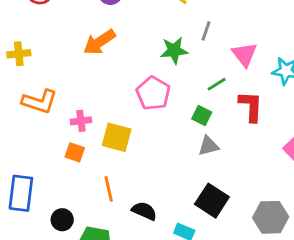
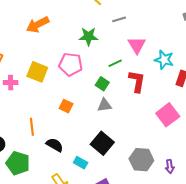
gray line: (206, 31) -> (119, 19), moved, turned 48
pink pentagon: (153, 93) -> (71, 64), turned -30
pink cross: (81, 121) -> (11, 82), moved
yellow square: (117, 137) -> (37, 72), moved
orange square: (75, 152) -> (66, 106), moved

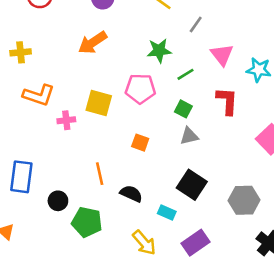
gray line: (119, 19) -> (196, 25), turned -32
green line: (115, 63) -> (186, 74), moved

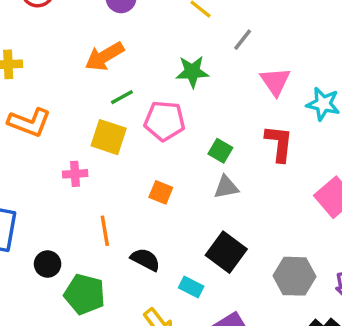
green line: (186, 74) -> (122, 97), moved
pink cross: (66, 120) -> (75, 174), moved

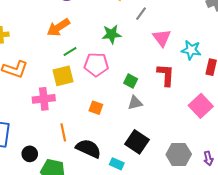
yellow square: (109, 137) -> (63, 76), turned -30
pink cross: (75, 174) -> (44, 99), size x1.5
black semicircle: (145, 260) -> (88, 149), size x1.4

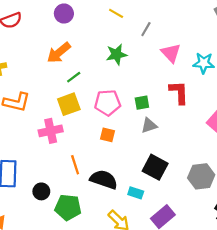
pink pentagon: (96, 65) -> (108, 103), moved
green square: (131, 81) -> (142, 103), turned -32

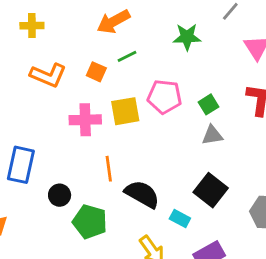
green square: (142, 103) -> (208, 104), turned -32
yellow square: (69, 104) -> (125, 111), moved
orange square: (107, 135) -> (96, 72), moved

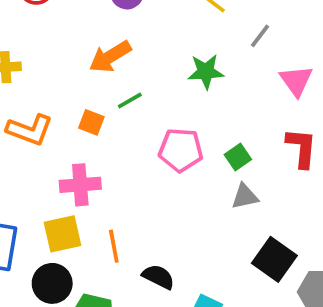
yellow square: (125, 111) -> (63, 234), moved
black square: (211, 190) -> (274, 259), moved
black semicircle: (142, 194) -> (158, 277), size x0.7
black circle: (60, 195) -> (52, 283), size x1.4

